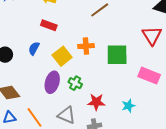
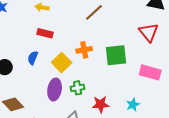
green cross: (75, 83) -> (78, 88), turned -32

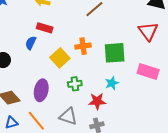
blue semicircle: (33, 58) -> (31, 43), moved
purple ellipse: (55, 90) -> (41, 90), moved
cyan star: (133, 105) -> (112, 83), moved

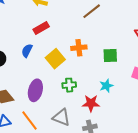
red rectangle: (45, 28) -> (41, 28), turned -49
blue semicircle: (31, 43) -> (27, 51), moved
green square: (115, 53) -> (110, 56), size x0.7

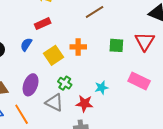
green square: (110, 56) -> (116, 45), moved
green cross: (69, 85) -> (65, 83), turned 32
gray triangle: (61, 117) -> (54, 102), moved

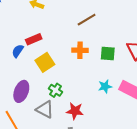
red rectangle: (43, 24) -> (34, 39), moved
orange cross: (78, 47) -> (80, 50), moved
cyan star: (102, 88) -> (105, 86), moved

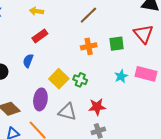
red rectangle: (34, 39) -> (40, 36), moved
yellow square: (45, 62) -> (59, 79), moved
green cross: (56, 90) -> (80, 80), moved

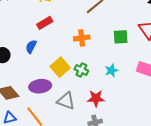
orange cross: (89, 46) -> (82, 38), moved
cyan star: (121, 76) -> (111, 70), moved
purple ellipse: (40, 99) -> (40, 86), turned 70

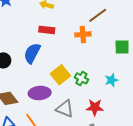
red rectangle: (45, 23) -> (47, 30), turned 35
orange cross: (82, 38) -> (83, 34), moved
blue semicircle: (31, 47) -> (32, 53), size x1.5

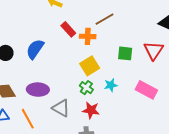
red rectangle: (47, 30) -> (68, 29), moved, turned 35
yellow square: (60, 75) -> (90, 66), moved
green cross: (81, 78) -> (86, 88), moved

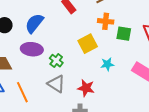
orange cross: (88, 36) -> (106, 21), moved
green cross: (86, 88) -> (56, 61), moved
purple ellipse: (38, 90) -> (32, 49), moved

